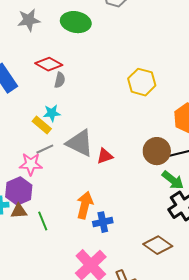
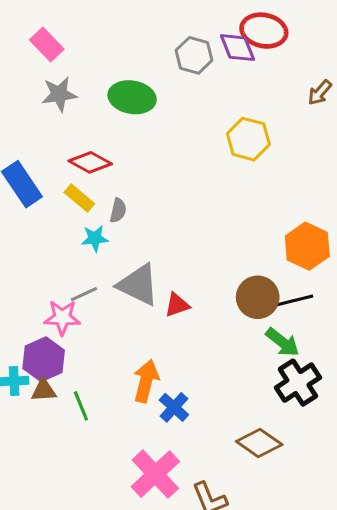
gray semicircle: (60, 80) -> (118, 210), moved
yellow hexagon: (142, 82) -> (248, 139), moved
yellow rectangle: (42, 125) -> (79, 198), moved
blue cross: (103, 222) -> (174, 407), turned -36

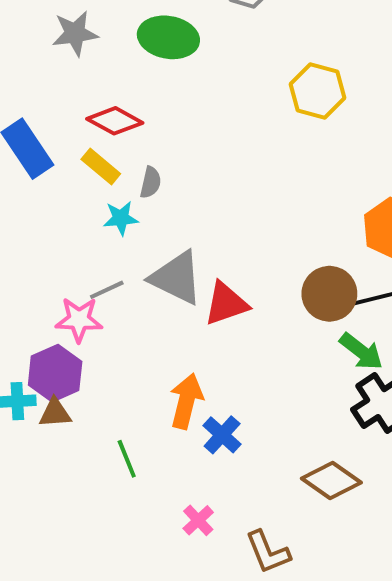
red triangle: (177, 305) -> (226, 304), size x1.4
green line: (81, 406) -> (127, 459), moved
pink cross: (155, 474) -> (198, 520), size x0.5

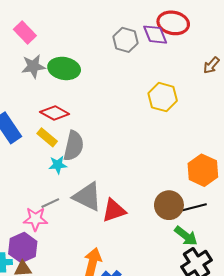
green ellipse: (168, 37) -> (64, 68), moved
gray semicircle: (151, 182) -> (74, 146), size x1.8

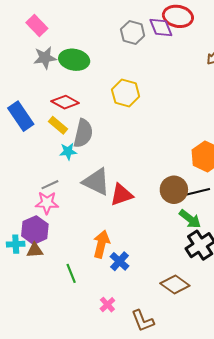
yellow hexagon: (163, 97) -> (126, 93), moved
gray line: (50, 203) -> (50, 185), moved

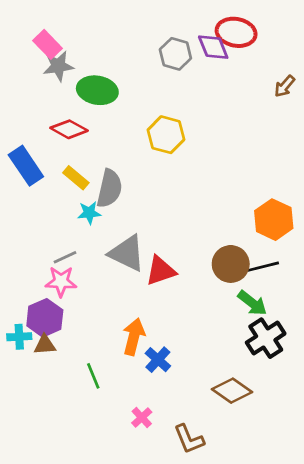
gray star: (45, 58) -> (58, 66), moved
red diamond: (65, 102) -> (69, 129), moved

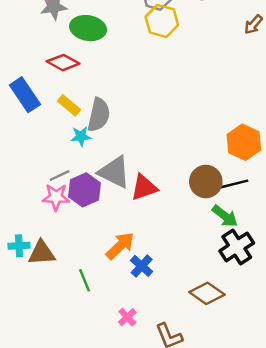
yellow hexagon: (166, 135) -> (162, 21), moved
purple hexagon: (45, 318) -> (84, 190), moved
orange arrow: (134, 337) -> (120, 246), turned 32
brown triangle: (45, 345) -> (42, 253), size x1.4

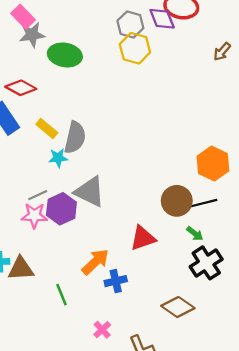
red diamond: (63, 63) -> (21, 88), moved
red triangle: (144, 187) -> (143, 238), moved
green arrow: (225, 216) -> (195, 234), size x0.7
blue cross: (142, 266) -> (116, 281), turned 35

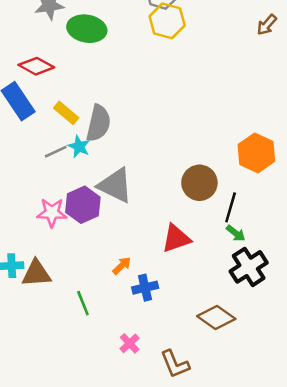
cyan star: (58, 158) -> (79, 147), turned 30
gray line: (38, 195) -> (56, 152), moved
brown circle: (177, 201) -> (199, 183), moved
black line: (204, 203) -> (231, 207), moved, turned -60
orange arrow: (95, 262) -> (122, 266), size x0.6

